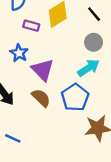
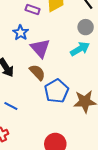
blue pentagon: (75, 97) -> (57, 91), moved

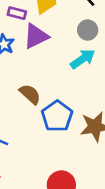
purple triangle: (40, 48) -> (36, 36), moved, turned 50

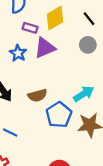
cyan arrow: (83, 59) -> (84, 94), moved
brown semicircle: (30, 94) -> (37, 95), turned 120

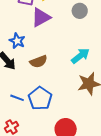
blue star: (18, 53) -> (17, 41), moved
blue pentagon: (59, 115) -> (40, 98), moved

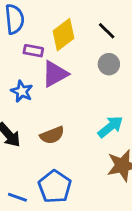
blue star: (17, 41) -> (22, 91), moved
blue line: (17, 98) -> (17, 197), moved

